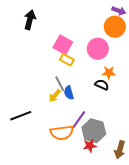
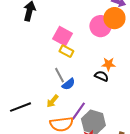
pink circle: (98, 49) -> (100, 26), moved
blue semicircle: (69, 93) -> (68, 84), turned -112
yellow arrow: (55, 96) -> (52, 101), moved

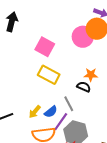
yellow rectangle: (66, 51) -> (49, 75), moved, size x1.5
gray line: (59, 75) -> (69, 104), moved
blue semicircle: (68, 84) -> (51, 112), moved

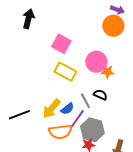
pink circle: (83, 37) -> (96, 62), moved
black semicircle: (84, 87) -> (100, 95), moved
yellow arrow: (35, 112) -> (51, 109), size x1.5

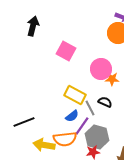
yellow rectangle: (65, 72) -> (75, 95), moved
yellow arrow: (51, 109) -> (44, 145), moved, turned 60

